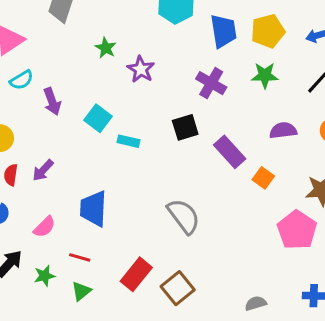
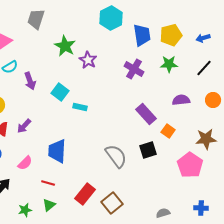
green star: (106, 48) -> (65, 46), size x1.5
black square: (185, 127) -> (148, 150), moved
green star: (44, 276) -> (25, 210), moved

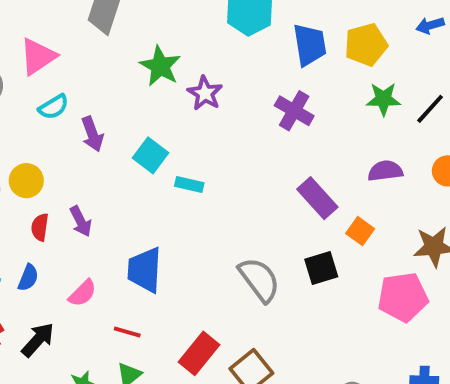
blue arrow: (203, 38) -> (430, 25), moved
green star: (169, 64) -> (383, 99), moved
purple arrow: (24, 126) -> (81, 221), turned -70
pink pentagon: (190, 165) -> (403, 297), turned 30

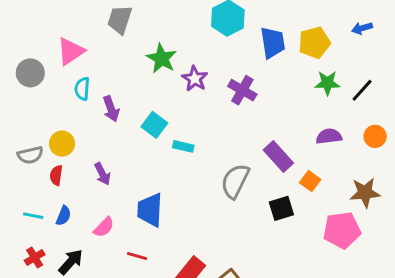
cyan semicircle: (53, 107) -> (82, 89), turned 125
purple cross: (294, 111) -> (242, 90), moved
red semicircle: (40, 227) -> (56, 175), moved
gray semicircle: (259, 280) -> (235, 181), moved, turned -117

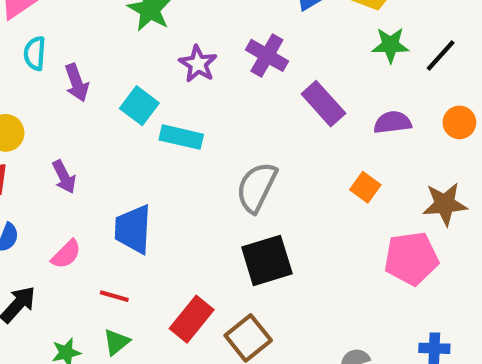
purple star: (195, 79) -> (198, 64), moved
cyan rectangle: (183, 146) -> (181, 137), size x1.4
purple rectangle: (278, 157) -> (323, 104), moved
black square: (281, 208) -> (267, 260), moved, size x1.4

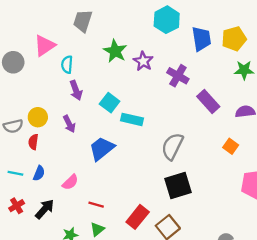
cyan semicircle: (35, 53) -> (67, 65), moved
purple star: (198, 64) -> (143, 61), moved
purple arrow: (64, 177) -> (69, 124), moved
blue trapezoid: (133, 229) -> (102, 149), moved, turned 48

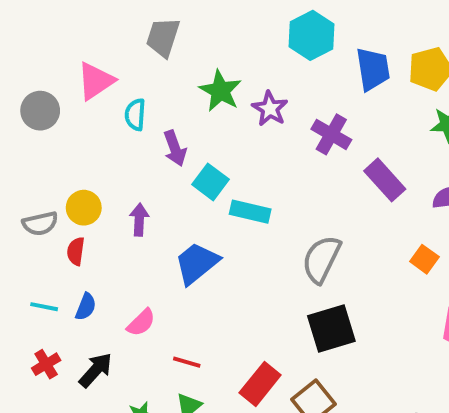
purple arrow: (76, 90) -> (175, 148), moved
purple arrow: (69, 124) -> (139, 220), turned -150

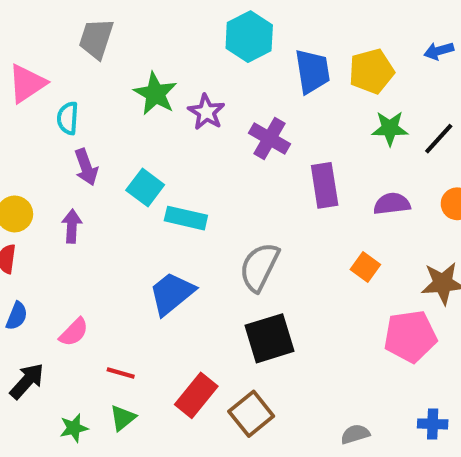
purple arrow: (175, 148) -> (86, 167), moved
purple rectangle: (385, 180) -> (325, 185), turned 33
blue trapezoid: (197, 263) -> (172, 293), moved

